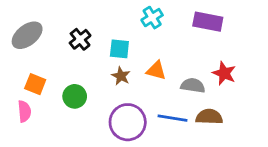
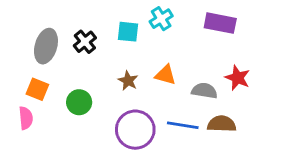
gray ellipse: (27, 35) -> (46, 46), moved, turned -36
cyan square: (119, 49) -> (128, 32), moved

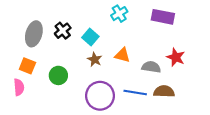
cyan square: (128, 32) -> (90, 37), moved, turned 35

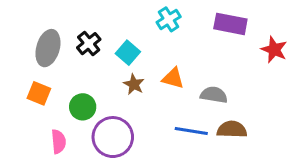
red star: (176, 57) -> (274, 50), moved
pink semicircle: (19, 87) -> (59, 142), moved
purple circle: (100, 96) -> (113, 137), moved

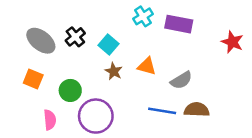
purple rectangle: (230, 24) -> (179, 24), moved
gray ellipse: (48, 48) -> (41, 41), turned -68
gray semicircle: (214, 95) -> (181, 80), turned 140

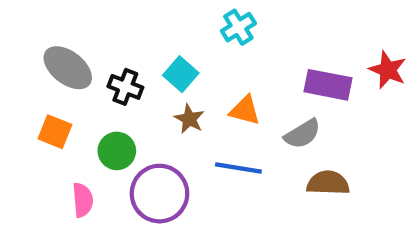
purple rectangle: (179, 24) -> (328, 85), moved
black cross: (75, 37) -> (125, 87), moved, turned -30
blue line: (162, 111) -> (238, 168), moved

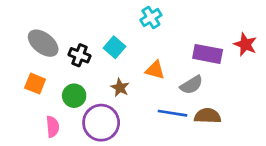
brown star: (189, 119) -> (120, 88), moved
blue line: (238, 168) -> (173, 113), moved

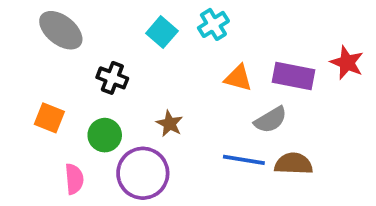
gray ellipse: (43, 43) -> (61, 30), moved
cyan square: (115, 47) -> (162, 32), moved
orange triangle: (155, 70) -> (238, 78), moved

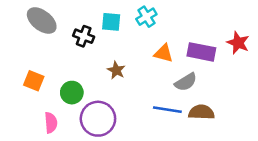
cyan square: (162, 32) -> (111, 22), turned -36
black cross: (112, 78) -> (84, 36), moved
brown star: (170, 124) -> (116, 70), moved

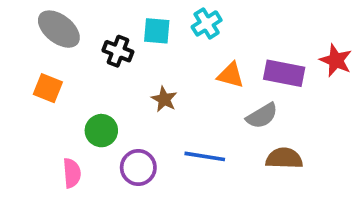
orange square: (34, 81) -> (48, 88), moved
blue line: (167, 110) -> (205, 156), moved
purple circle: (98, 119) -> (138, 168), size x0.7

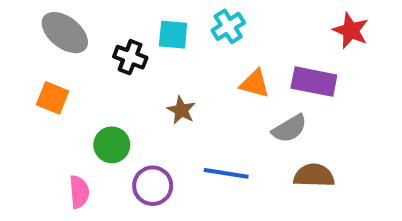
red star: (336, 60) -> (351, 31), moved

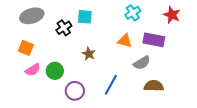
cyan cross: (228, 26) -> (133, 13), moved
gray ellipse: (65, 33) -> (32, 16), turned -55
black cross: (130, 57) -> (64, 28), turned 35
blue line: (226, 173) -> (111, 85), turned -70
pink semicircle: (79, 192) -> (33, 70), moved, turned 63

